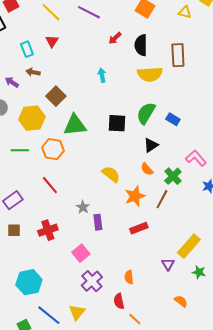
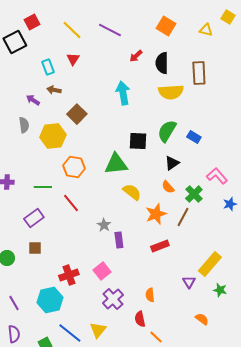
cyan arrow: (102, 75) -> (123, 93), size x1.6
green triangle: (75, 125) -> (116, 164), moved
green line: (20, 150) -> (43, 187), moved
red cross: (48, 230) -> (69, 275), moved

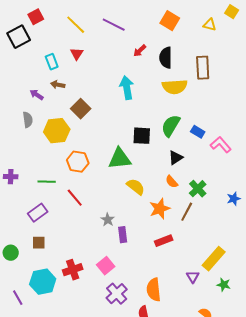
pink L-shape: (217, 176) -> (221, 145), moved
orange semicircle: (150, 295) -> (154, 290), size x1.6
cyan hexagon: (50, 300) -> (43, 282), moved

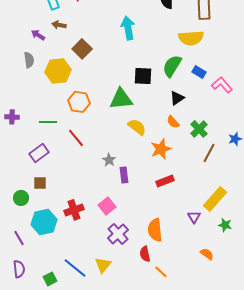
yellow semicircle: (175, 87) -> (191, 38), moved
brown line: (187, 212) -> (209, 153), moved
green circle: (11, 253) -> (21, 198), moved

